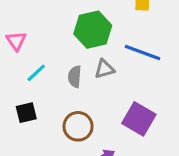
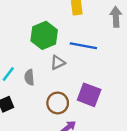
gray semicircle: (75, 77) -> (29, 77), moved
brown circle: (78, 126) -> (58, 103), moved

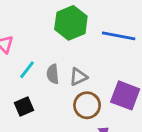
gray triangle: (58, 63) -> (78, 77), moved

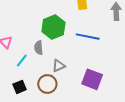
gray semicircle: (53, 74) -> (39, 48), moved
brown circle: (87, 105) -> (47, 84), moved

